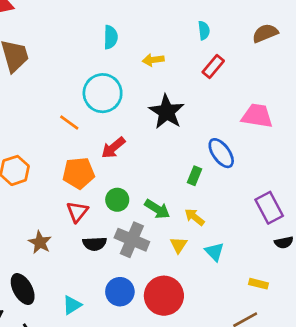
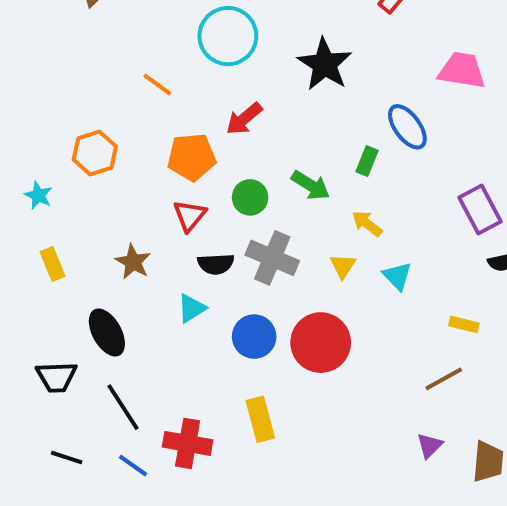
orange line: (69, 122) -> (157, 84), moved
green arrow: (157, 209) -> (311, 185), moved
cyan triangle: (72, 305) -> (192, 308), moved

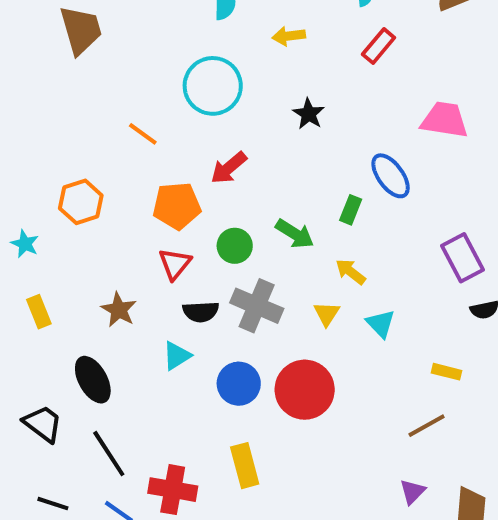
black star: (325, 64) -> (309, 114), size x0.6
black trapezoid: (56, 377) -> (43, 424), turned -141

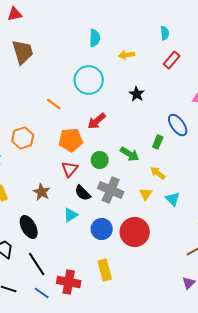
black semicircle: (201, 312) -> (83, 193), turned 48

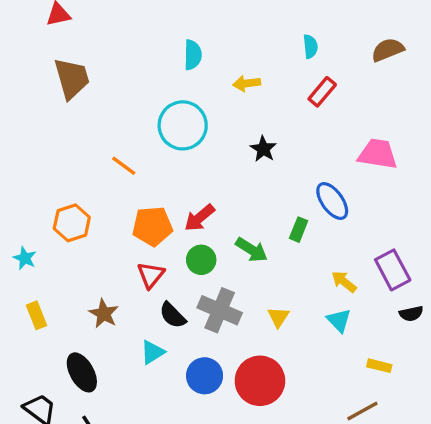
red arrow: (97, 121) -> (199, 218), moved
yellow arrow: (158, 173) -> (344, 282), moved
cyan triangle: (173, 199) -> (339, 320), moved

